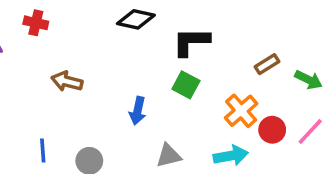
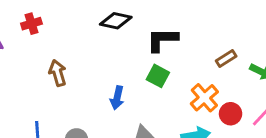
red cross: (36, 23) -> (31, 24), turned -30
brown arrow: (67, 81) -> (58, 73), turned 60

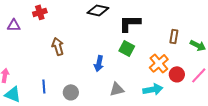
brown rectangle: (226, 59) -> (174, 36), turned -48

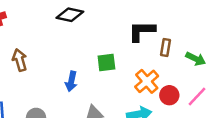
black L-shape: (130, 23) -> (142, 31), moved
green square: (127, 48) -> (106, 63), turned -35

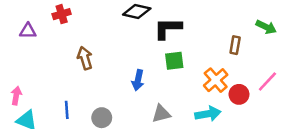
black L-shape: (142, 31) -> (168, 28), moved
green arrow: (196, 59) -> (266, 27), moved
pink line: (197, 96) -> (267, 81), moved

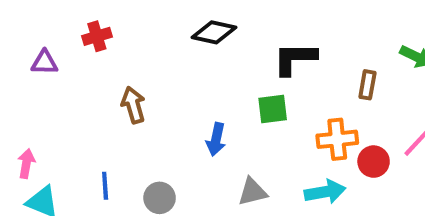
black L-shape: (168, 28) -> (295, 59), moved
orange cross: (216, 80) -> (337, 139), turned 35

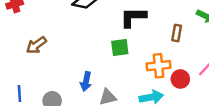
brown arrow: (133, 105) -> (36, 45), turned -110
blue arrow: (216, 139) -> (86, 81), moved

